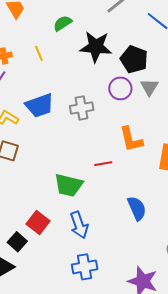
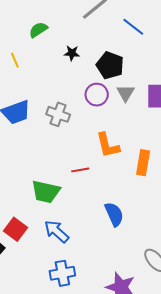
black star: (96, 47) -> (72, 53), size x0.5
gray cross: (82, 108) -> (58, 114), turned 30
blue arrow: (79, 225) -> (57, 231), turned 152

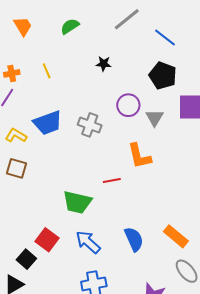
green semicircle: (38, 30) -> (70, 26), moved
black pentagon: (110, 65) -> (163, 76), moved
gray triangle: (126, 93) -> (155, 118), moved
orange rectangle: (143, 163) -> (176, 236), moved, turned -60
blue semicircle: (114, 214) -> (134, 239), moved

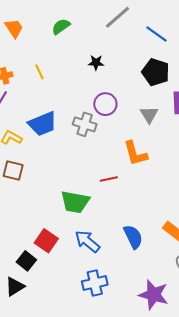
purple circle: (128, 105) -> (105, 104), moved

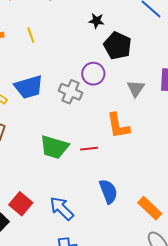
black star: (96, 63) -> (97, 21), moved
black pentagon: (156, 72) -> (117, 46), moved
green trapezoid: (75, 202) -> (54, 147), moved
blue semicircle: (133, 237) -> (108, 191), moved

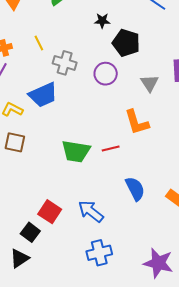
gray cross: (71, 92) -> (65, 63), moved

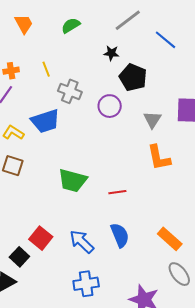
orange L-shape: (137, 122) -> (159, 158), moved
red line: (111, 148) -> (117, 192), moved
blue semicircle: (135, 189) -> (120, 235), moved

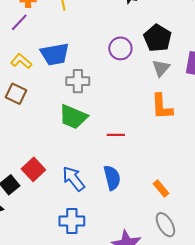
black pentagon: (133, 77) -> (158, 38), moved
gray cross: (70, 91) -> (78, 81), moved, turned -30
orange rectangle: (170, 239) -> (161, 189), size x0.7

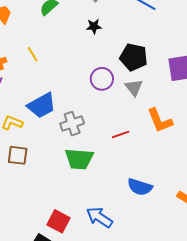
gray triangle: (161, 68) -> (134, 88), moved
red line: (116, 135) -> (121, 134), moved
blue semicircle: (112, 178) -> (140, 187), moved, turned 140

